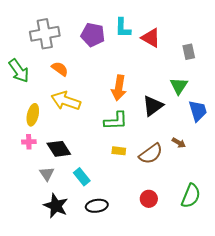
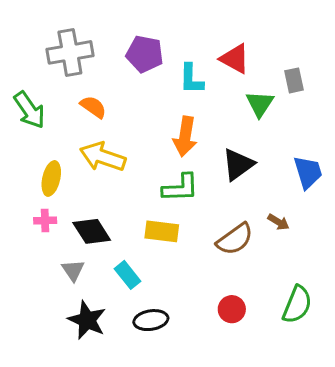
cyan L-shape: (123, 28) -> (191, 79), moved
green triangle: (179, 86) -> (260, 104), moved
yellow rectangle: (119, 151) -> (162, 231), moved, size x1.5

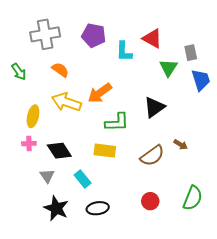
green arrow: (29, 110) -> (19, 72), size x0.7
orange arrow: (185, 136) -> (100, 93), moved, turned 45
blue trapezoid: (308, 172) -> (201, 80), moved

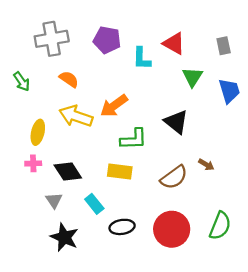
gray rectangle: (191, 53) -> (224, 46), moved
black triangle: (154, 107) -> (176, 122), turned -45
red circle: (150, 201) -> (172, 229), size x1.8
black ellipse: (98, 208) -> (122, 227), moved

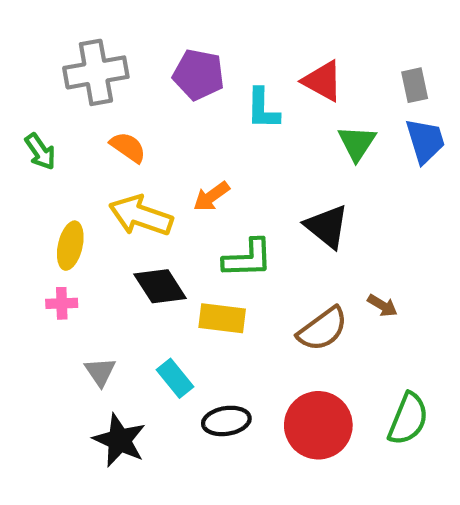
blue trapezoid: (229, 91) -> (425, 141), moved
orange arrow: (114, 106) -> (211, 196), size x0.7
black diamond: (68, 172) -> (160, 286), moved

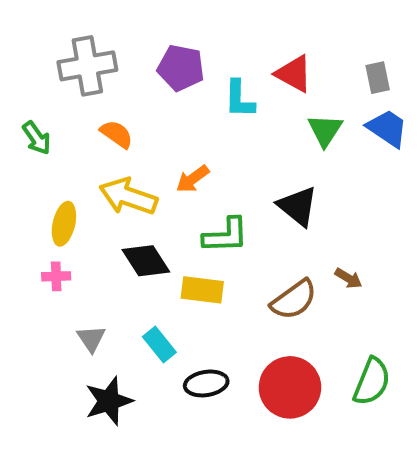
blue trapezoid: (425, 141) -> (387, 128), turned -39
black star: (119, 440) -> (109, 401), turned 30

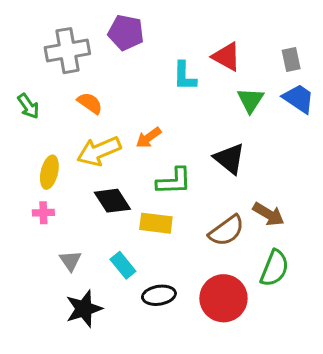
purple pentagon: (181, 68) -> (126, 33), moved
yellow arrow: (128, 196) -> (99, 151), turned -42
brown arrow: (348, 278) -> (269, 214), size x1.5
green semicircle: (372, 382) -> (275, 268), moved

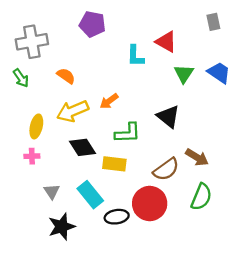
gray cross: (67, 51) -> (32, 42), moved
gray rectangle: (291, 60) -> (213, 22), moved
cyan rectangle: (123, 265) -> (90, 195), size x1.4
red circle: (223, 298) -> (150, 203), moved

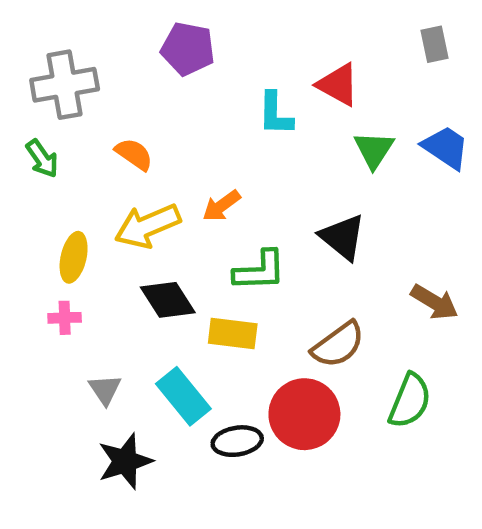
brown arrow: (197, 157) -> (434, 302), moved

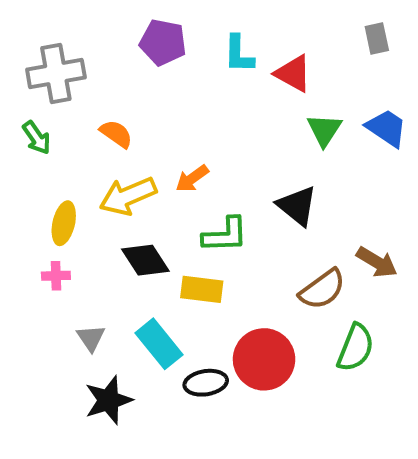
cyan L-shape: (275, 114) -> (239, 54), moved
brown semicircle: (338, 345) -> (322, 289), moved

